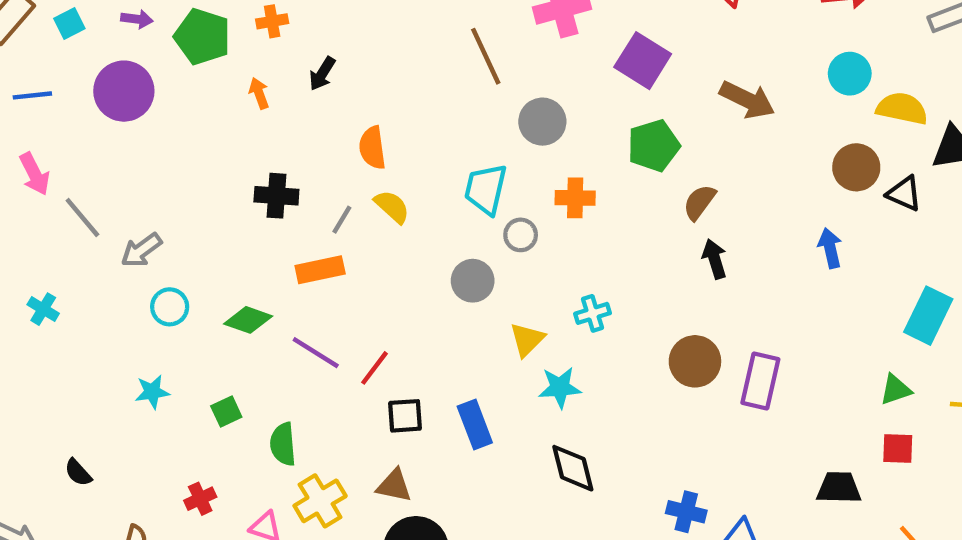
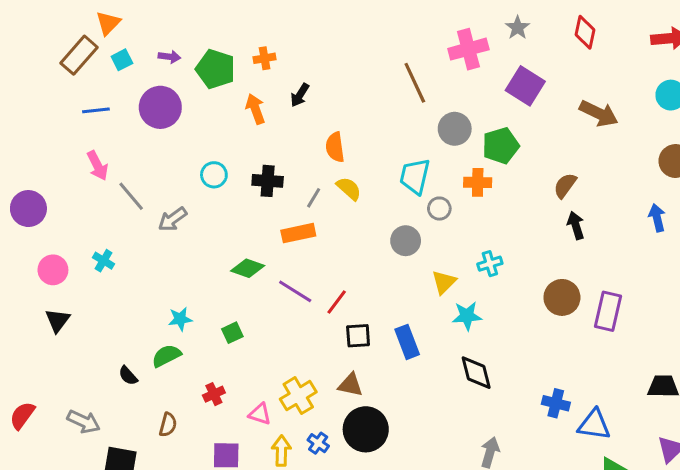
orange arrow: (259, 93) -> (255, 109), size x1.4
green pentagon: (654, 146) -> (501, 146), moved
cyan circle: (170, 307) -> (214, 175), moved
green semicircle: (283, 444) -> (166, 356), moved, turned 68

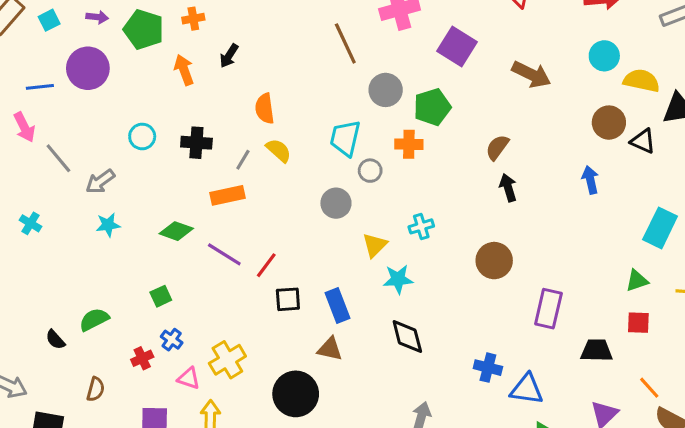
blue line: (96, 110) -> (40, 87), moved
purple rectangle: (608, 311) -> (548, 309), moved
cyan star: (180, 319) -> (108, 225), moved
brown triangle: (350, 385) -> (330, 349), moved
blue cross: (318, 443) -> (172, 340), moved

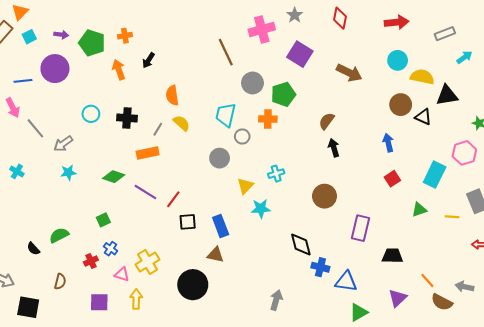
red square: (638, 323) -> (392, 179), moved, turned -35
black diamond: (407, 337) -> (301, 245), moved

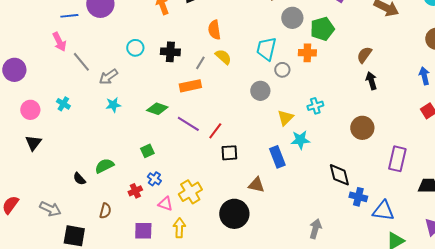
blue rectangle: (221, 226) -> (277, 157), moved

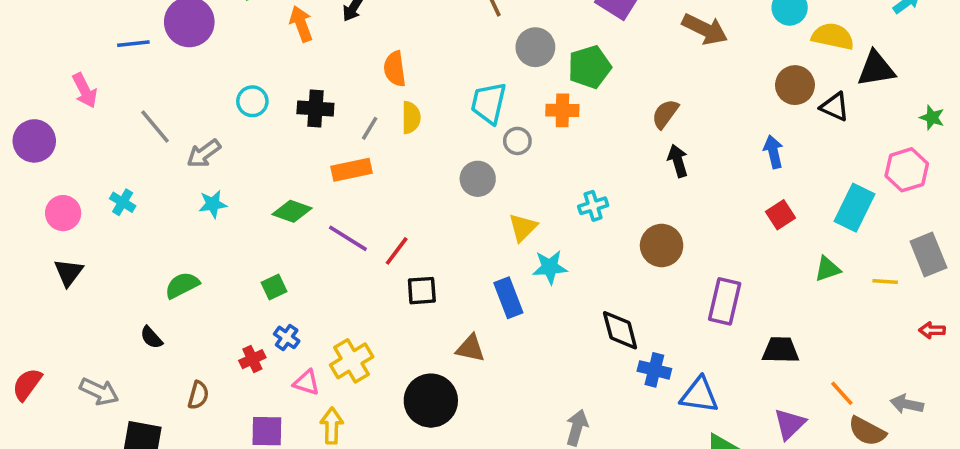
pink arrow: (59, 42) -> (85, 90), moved
yellow semicircle: (223, 57) -> (411, 118), turned 48
cyan cross: (315, 106) -> (593, 206), moved
green semicircle: (104, 166) -> (182, 285), moved

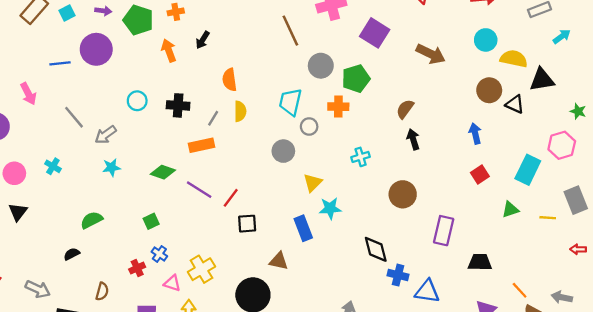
cyan cross: (593, 206) -> (361, 157), moved
black semicircle: (151, 337) -> (72, 254), turned 105

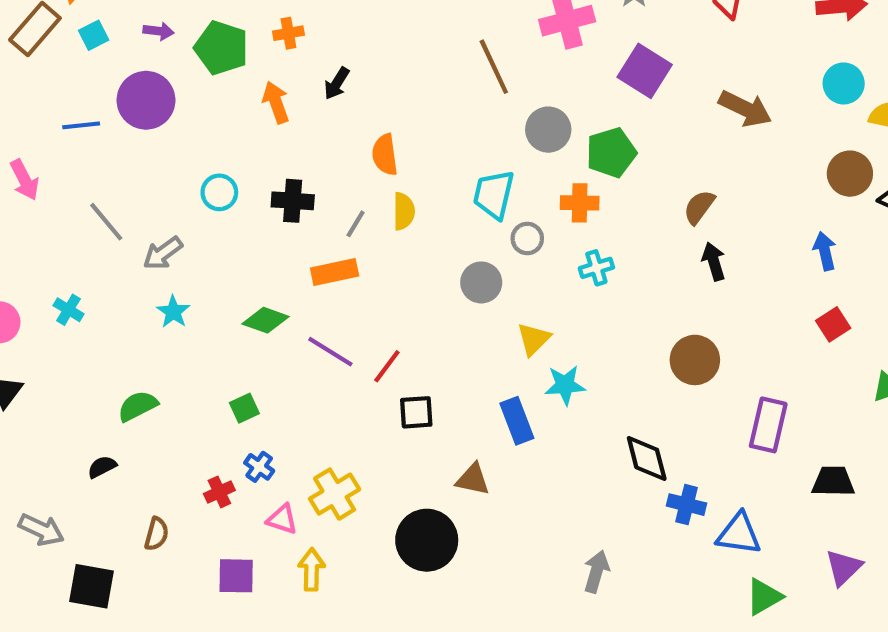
cyan cross: (361, 157) -> (596, 268), moved
cyan star: (111, 167) -> (173, 312), turned -30

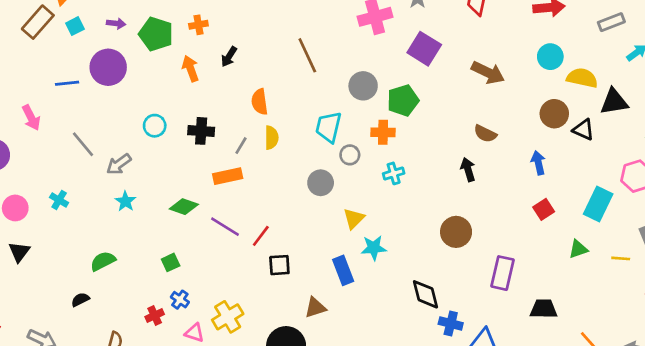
brown line: (494, 67) -> (307, 55), moved
brown semicircle: (699, 207) -> (485, 134), moved, turned -100
brown triangle: (473, 479) -> (315, 308), turned -30

